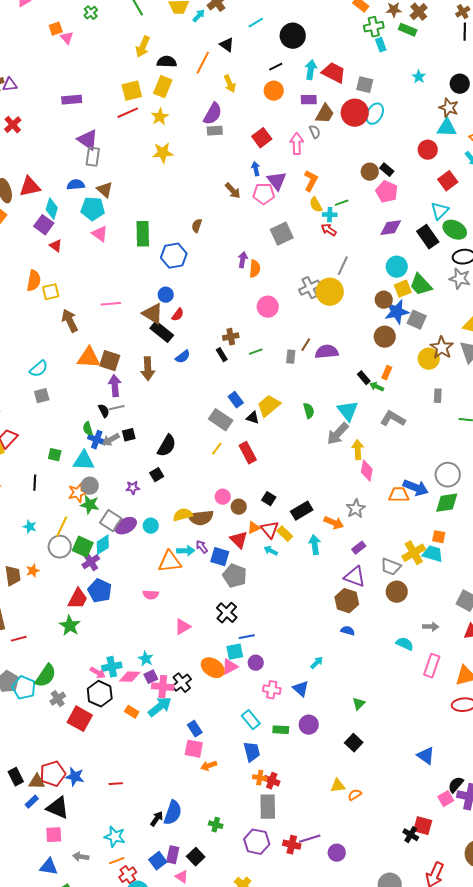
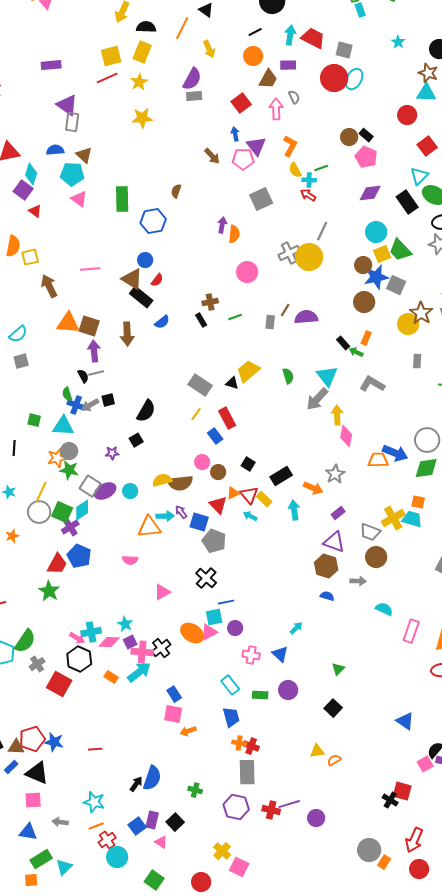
brown trapezoid: (325, 114) -> (268, 79), moved
blue rectangle: (236, 400) -> (215, 436), moved
gray arrow: (431, 627) -> (358, 581), moved

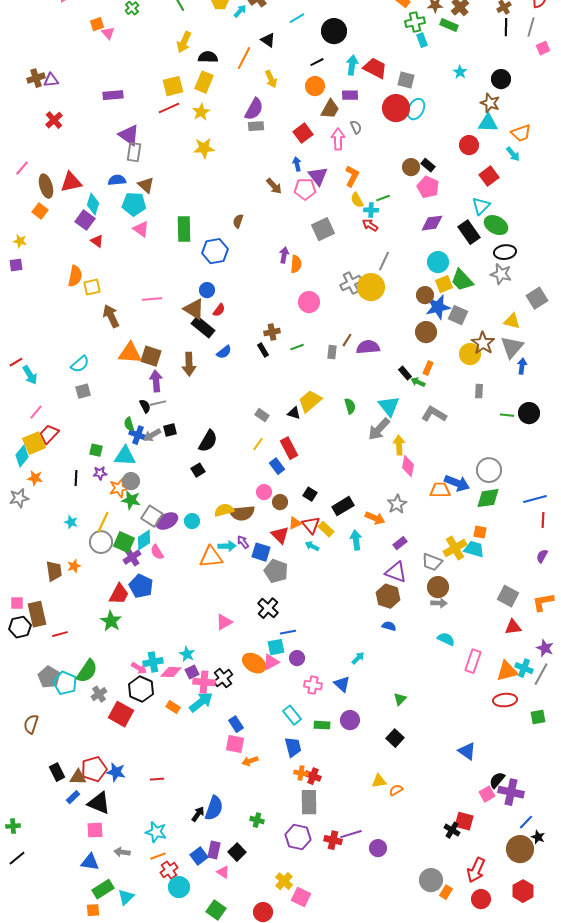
gray rectangle: (200, 385) -> (262, 415), size x0.6
purple star: (112, 453) -> (100, 473), moved
pink semicircle: (130, 560) -> (157, 552), moved, turned 56
gray arrow: (358, 581) -> (439, 603), moved

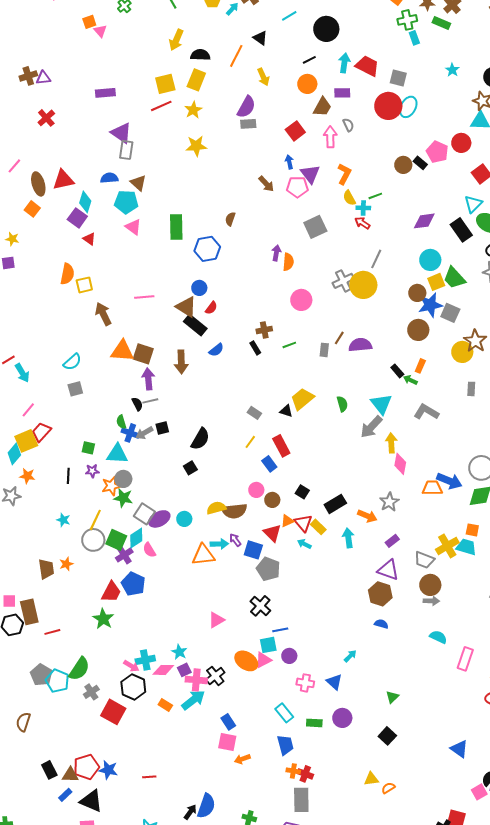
pink pentagon: (428, 187) -> (437, 152), moved

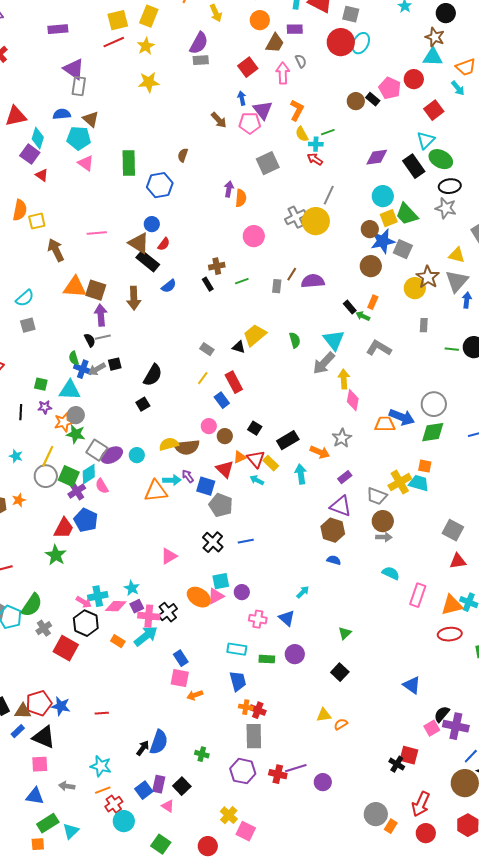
blue line: (280, 630) -> (246, 541), moved
cyan rectangle: (284, 713) -> (237, 649), turned -42

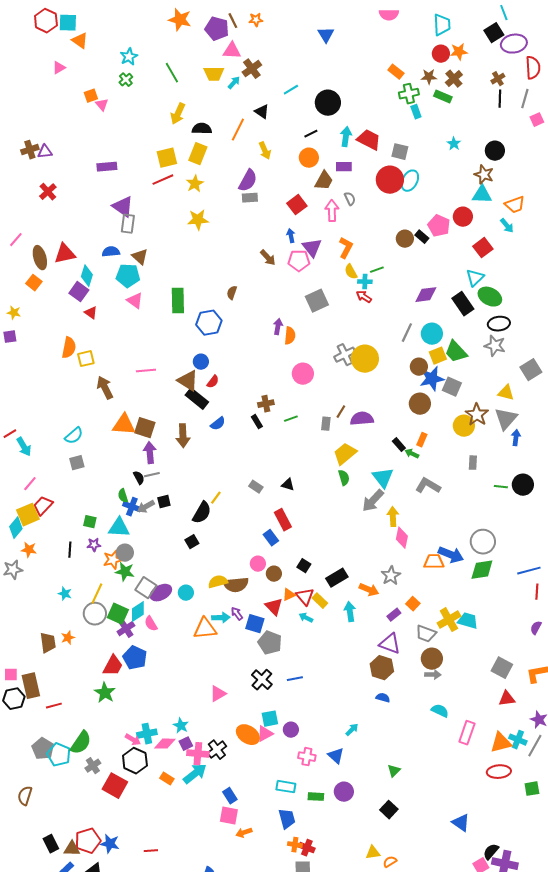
gray line: (329, 195) -> (407, 333), moved
yellow trapezoid: (255, 335) -> (345, 454), moved
yellow line: (203, 378) -> (216, 498), moved
orange square: (425, 466) -> (413, 604), moved, turned 32

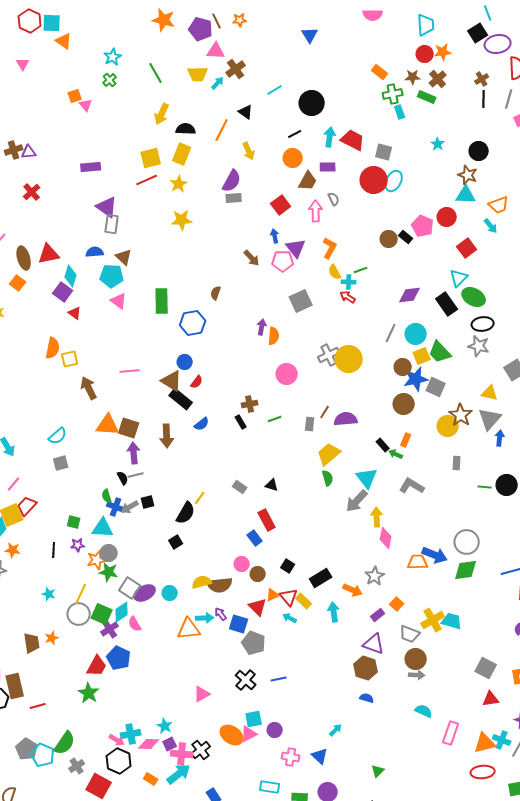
pink triangle: (59, 68) -> (23, 64), moved, turned -32

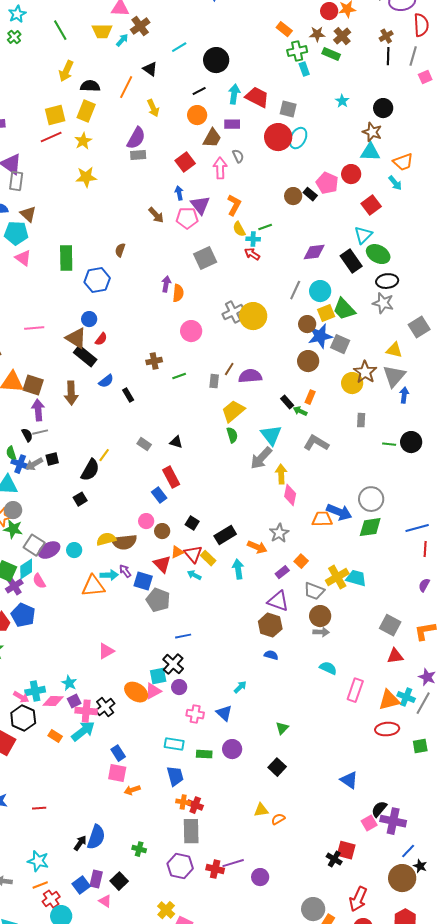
black rectangle: (241, 422) -> (128, 395), moved
black cross: (246, 680) -> (173, 664), moved

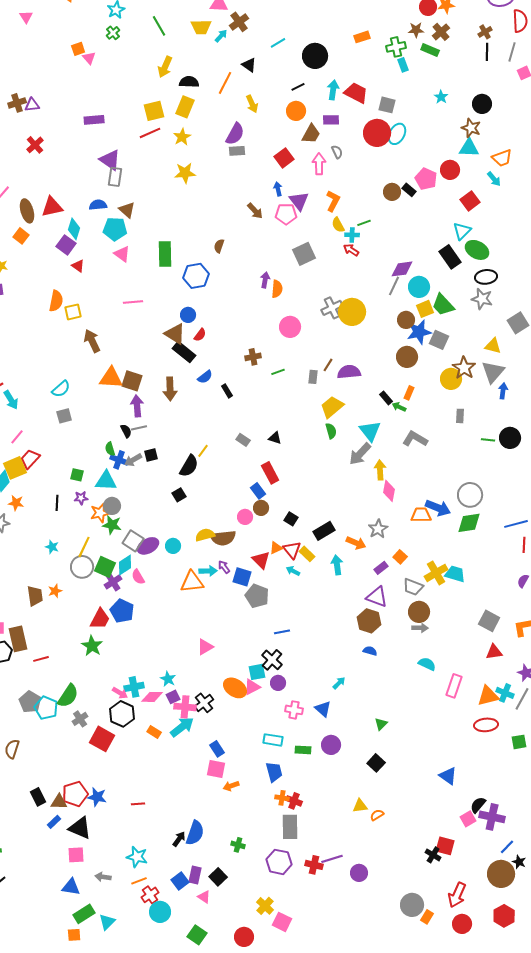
orange rectangle: (284, 29) -> (362, 37), moved, turned -56
purple diamond: (314, 252) -> (402, 269), moved
pink line: (34, 328) -> (133, 302), moved
brown circle: (162, 531) -> (261, 508), moved

